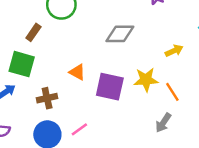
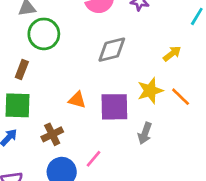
gray arrow: (163, 123) -> (145, 133), moved

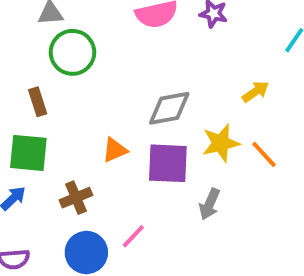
gray diamond: (112, 50) -> (169, 108), moved
brown rectangle: (22, 70) -> (38, 102), turned -42
orange triangle: (77, 100) -> (115, 150), turned -42

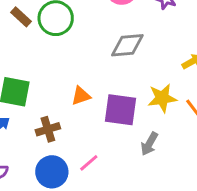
brown rectangle: (38, 102) -> (21, 17), moved, turned -35
gray diamond: (169, 108) -> (127, 45), moved

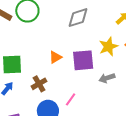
gray arrow: (149, 144) -> (107, 78), turned 56

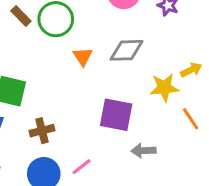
yellow star: (108, 47) -> (164, 88), moved
orange triangle: (55, 57) -> (83, 57), moved, turned -48

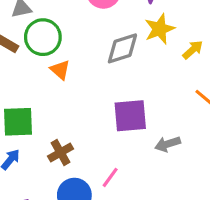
orange triangle: (83, 57) -> (60, 70), moved
yellow star: (164, 88) -> (160, 29), moved

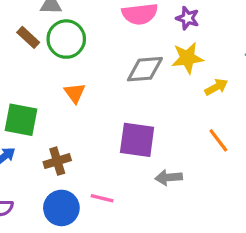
orange triangle: (60, 70) -> (75, 93), moved
pink line: (110, 177) -> (102, 198), turned 55

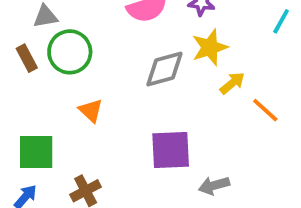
brown rectangle: (28, 37) -> (27, 58), turned 30
yellow arrow: (216, 87) -> (232, 83), moved
orange line: (218, 140) -> (265, 110), moved

